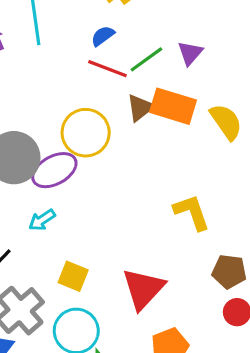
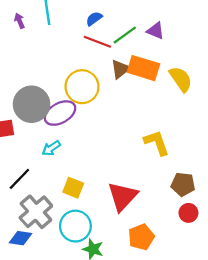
purple triangle: (190, 53) -> (156, 31), turned -48

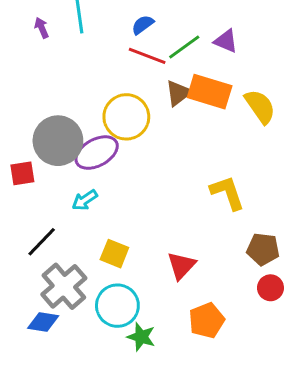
red triangle: (123, 196) -> (181, 265), size x0.7

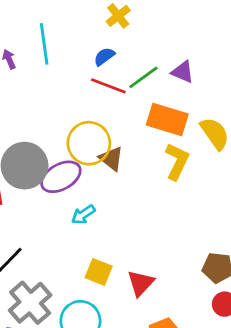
brown triangle: (178, 93) -> (111, 159), moved, turned -44
yellow L-shape: (227, 193) -> (177, 161), moved, turned 45
cyan arrow: (85, 200) -> (83, 215), moved
yellow square: (114, 254) -> (99, 272), moved

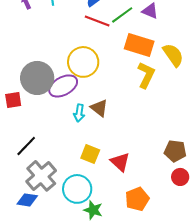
brown triangle: (111, 159) -> (99, 108), moved
cyan arrow: (83, 215) -> (79, 113), turned -48
red triangle: (141, 283) -> (120, 162), turned -30

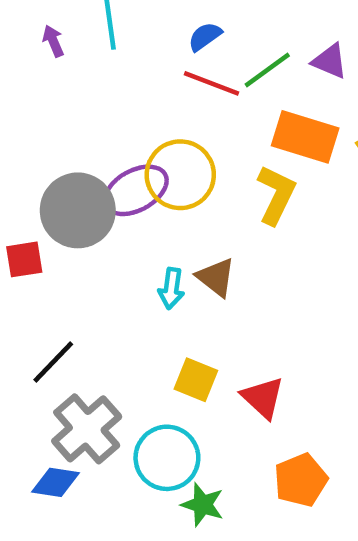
yellow L-shape: (146, 75) -> (276, 195), moved
purple ellipse: (63, 86) -> (136, 190), moved

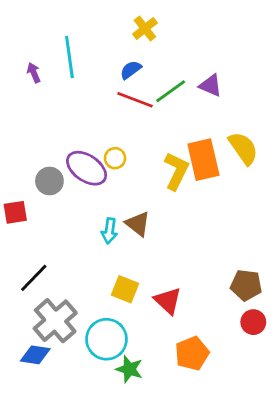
orange rectangle: (305, 137) -> (203, 160), moved, turned 60
yellow circle: (180, 175) -> (115, 158), size x0.5
purple ellipse: (136, 190) -> (87, 168), turned 63
gray circle: (78, 210) -> (49, 181), size x0.6

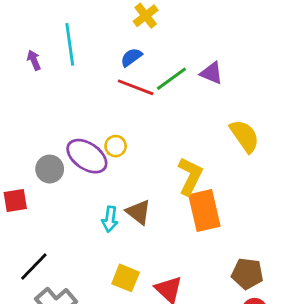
orange rectangle: (203, 160) -> (204, 211), moved
yellow L-shape: (176, 171) -> (190, 176), moved

